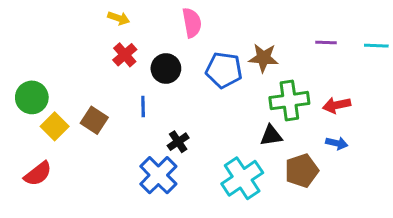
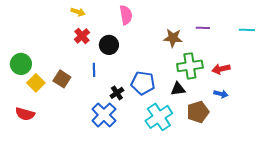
purple line: (326, 43) -> (203, 28), moved
blue pentagon: (224, 70) -> (143, 83), moved
red semicircle: (38, 174) -> (25, 114), turned 54

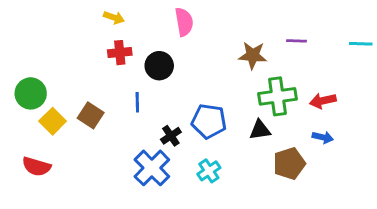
red cross: (82, 36) -> (120, 53), turned 35
cyan cross: (159, 117) -> (209, 171), moved, size x0.6

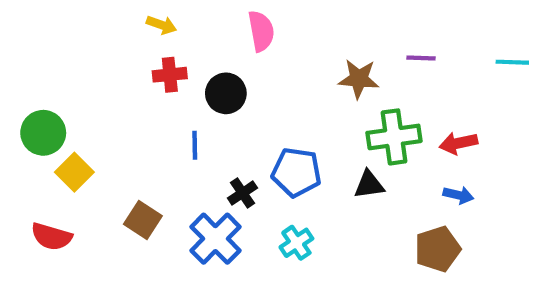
brown square: (91, 115) -> (143, 220), moved
brown pentagon: (289, 164) -> (438, 249), moved

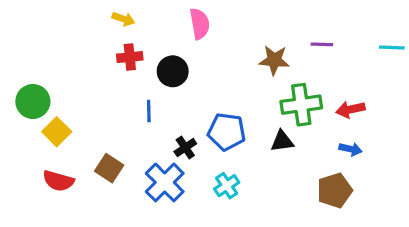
red semicircle: (52, 237) -> (58, 181), moved

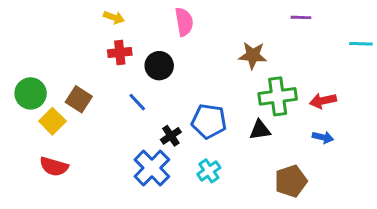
purple line: (322, 44) -> (301, 17), moved
blue line: (149, 111) -> (137, 102), turned -42
brown square: (109, 168) -> (79, 99), moved
brown pentagon: (335, 190) -> (291, 181), moved

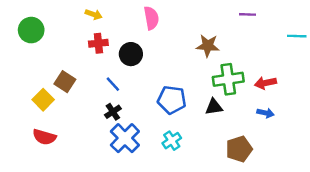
green circle: (31, 93) -> (31, 30), moved
black cross: (171, 136) -> (113, 112), moved

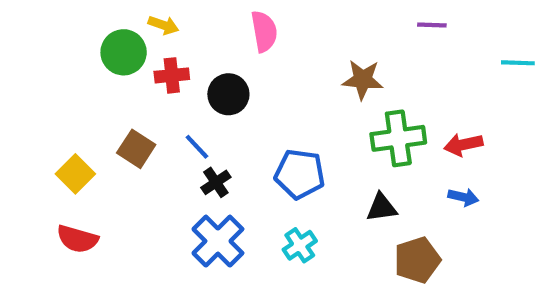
green circle: (31, 30) -> (124, 52), moved
brown square: (65, 82) -> (136, 149), moved
black triangle: (214, 107) -> (382, 208), moved
black cross: (113, 112) -> (216, 182), moved

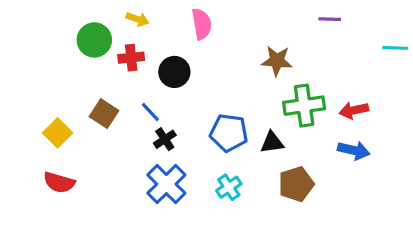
yellow arrow: (163, 25) -> (138, 19), moved
blue arrow: (463, 197) -> (354, 150), size x1.4
black triangle: (382, 208) -> (272, 142), moved
brown pentagon: (417, 260) -> (296, 184), moved

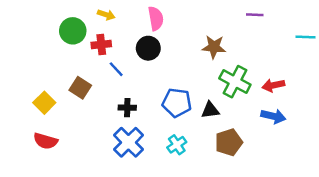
black circle: (174, 72) -> (148, 48), moved
green cross: (304, 106) -> (235, 82), turned 36
blue line: (150, 112) -> (116, 69), moved
black cross: (165, 139) -> (127, 108), turned 35

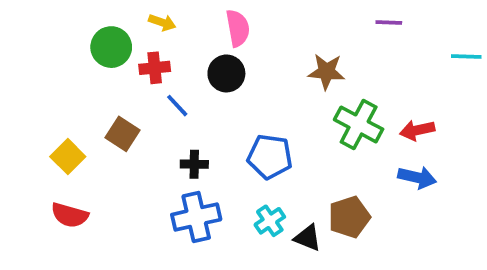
black triangle: (210, 110) -> (308, 238), moved, turned 30
blue cross: (128, 142) -> (196, 217), turned 32

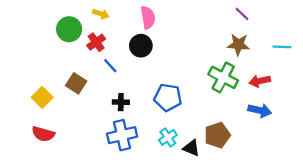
purple line: (389, 23) -> (242, 14), turned 42
cyan line: (466, 56) -> (282, 47), moved
red cross: (155, 68) -> (96, 42), turned -30
brown star: (326, 72) -> (238, 45), moved

